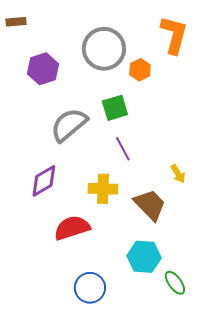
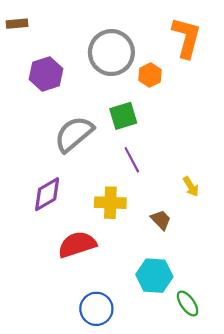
brown trapezoid: (150, 205) -> (161, 220), size x0.6

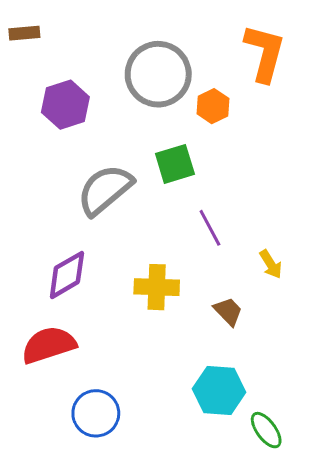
purple line: (132, 160) -> (210, 228), moved
red semicircle: (77, 245) -> (49, 345), moved
blue circle: (96, 309) -> (96, 413), moved

